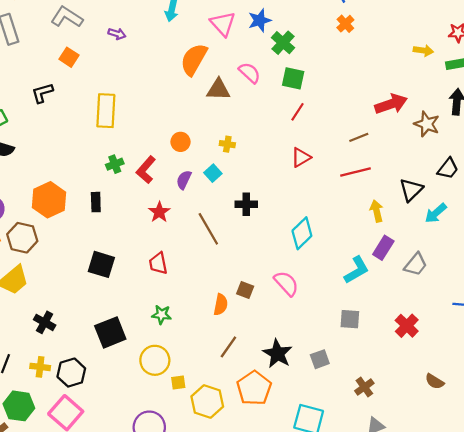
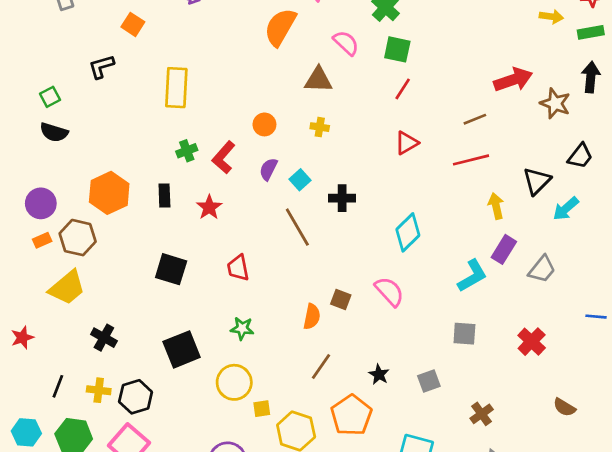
brown triangle: (218, 89) -> (318, 80), moved
cyan square: (213, 173) -> (300, 180), moved
red star: (159, 212) -> (209, 207), moved
black star: (277, 354) -> (379, 374), size x0.6

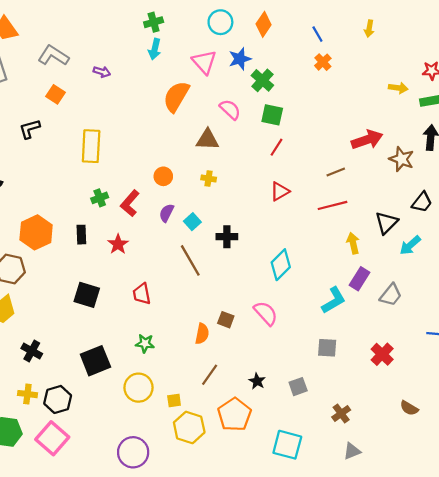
yellow square: (262, 409) -> (174, 401), moved

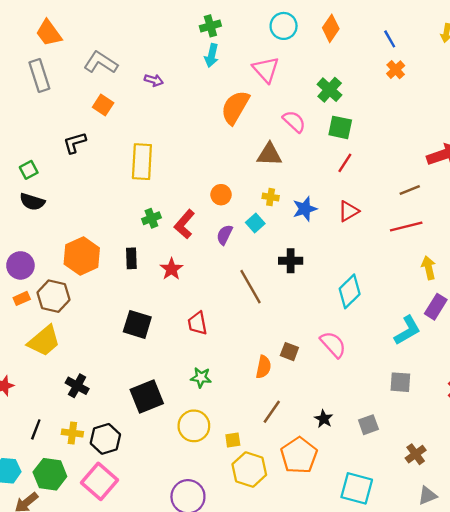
blue star: (240, 59) -> (305, 209), moved
cyan square: (192, 222) -> (255, 223), moved

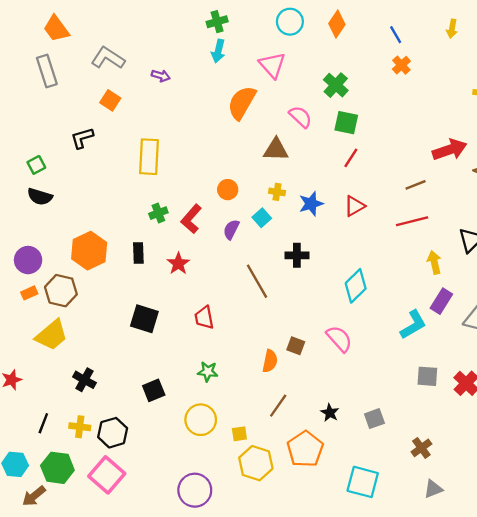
gray square: (400, 382) -> (427, 376), moved
black square: (147, 396) -> (154, 390), size x0.7

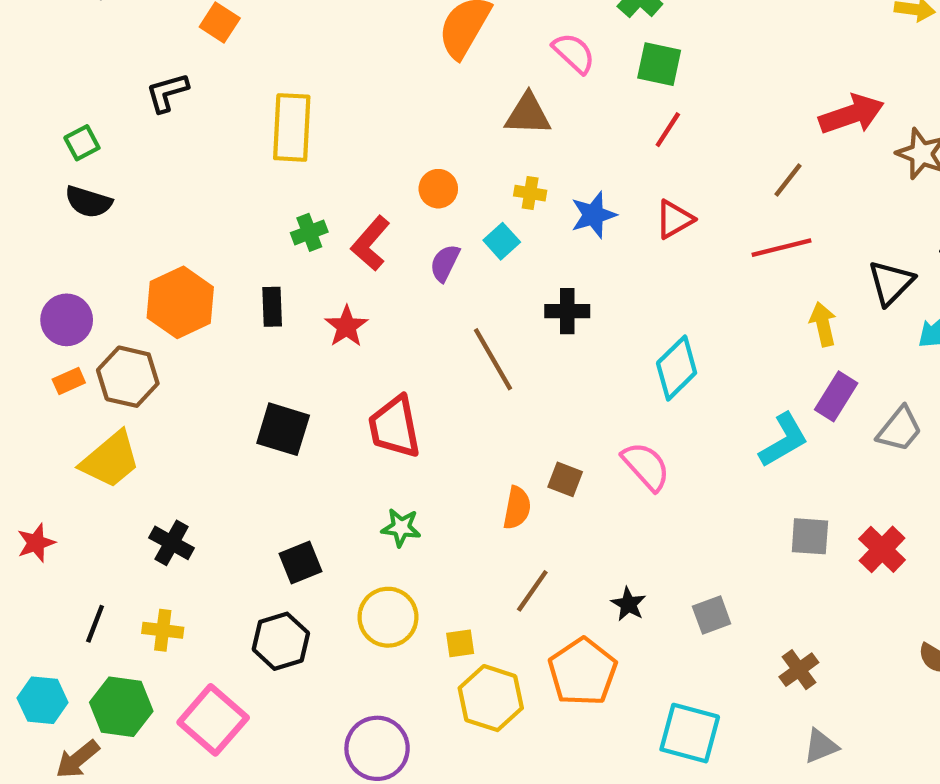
brown line: (416, 185) -> (788, 180), turned -30
red trapezoid: (204, 318) -> (395, 427), size x1.4
black hexagon: (113, 433) -> (281, 641), moved

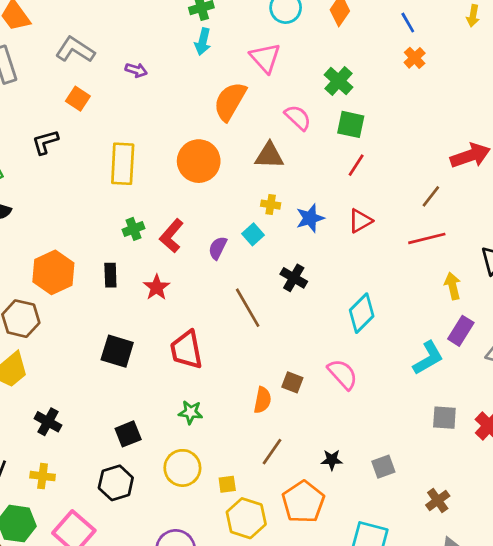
orange circle: (438, 189) -> (199, 161), moved, size x1.8
black cross: (567, 311) -> (294, 278), turned 30
black star: (628, 604) -> (332, 460), turned -30

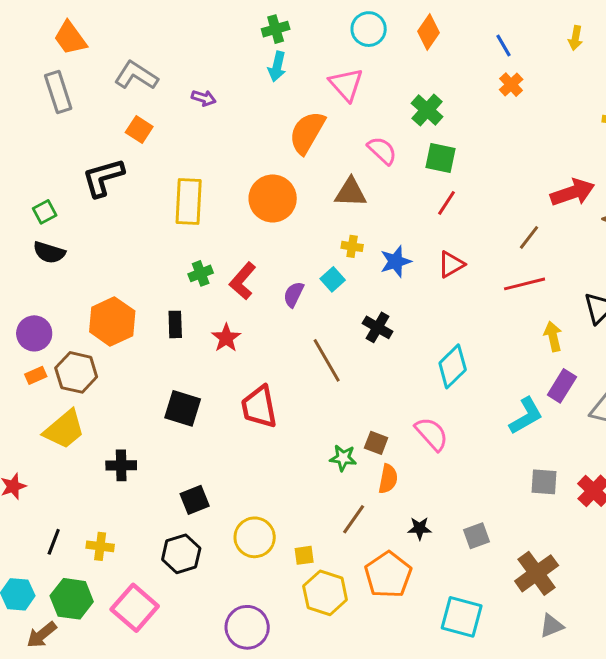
black L-shape: (45, 142) -> (103, 177), size x1.4
orange semicircle: (263, 400) -> (388, 479), moved
green star: (191, 412) -> (343, 458), moved
black cross: (48, 422) -> (121, 465), moved, turned -30
brown cross: (438, 501) -> (537, 573), size x1.6

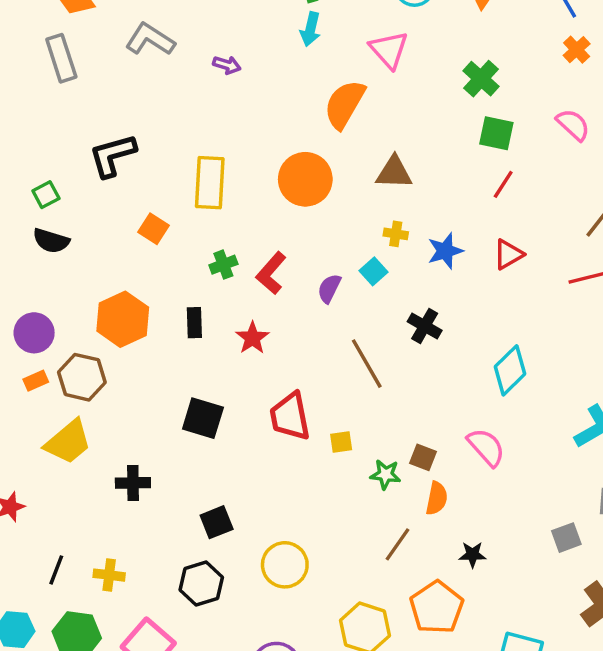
orange square: (139, 129) -> (153, 229), moved
pink semicircle: (382, 150) -> (573, 125), moved
gray square: (477, 536) -> (566, 538), moved
yellow square: (304, 555) -> (341, 442), moved

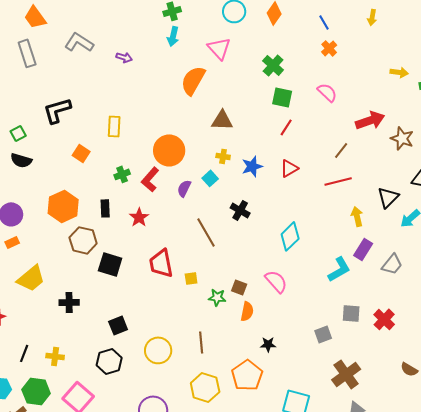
orange circle: (305, 179) -> (169, 150), moved
yellow rectangle: (210, 183) -> (114, 126), size x0.7
brown hexagon: (82, 377) -> (83, 240), moved
brown line: (397, 544) -> (201, 342), moved, turned -40

